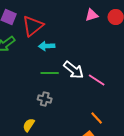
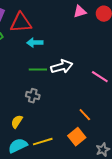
red triangle: (33, 26) -> (21, 23), turned 35
white arrow: (74, 70) -> (62, 67), turned -55
pink line: (97, 80) -> (100, 77), moved

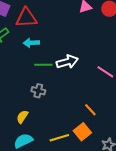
cyan arrow: (35, 43) -> (31, 43), moved
yellow line: (43, 142) -> (59, 138), moved

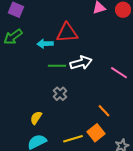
red triangle: (26, 18) -> (67, 33), moved
gray cross: (38, 91) -> (60, 94), moved, turned 32

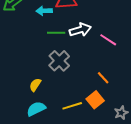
pink line: (119, 73) -> (108, 40), moved
gray cross: (60, 94) -> (59, 61), size x1.5

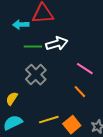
pink line: (108, 40) -> (85, 69), moved
orange square: (95, 100) -> (72, 125), moved

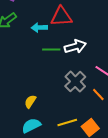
gray cross: (36, 75) -> (75, 82), moved

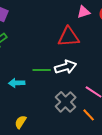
red triangle: (61, 17) -> (69, 37), moved
cyan arrow: (39, 28) -> (17, 83), moved

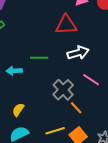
white arrow: (66, 67) -> (78, 53), moved
orange line: (89, 115) -> (76, 108), moved

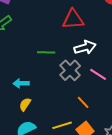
cyan arrow: (14, 71) -> (21, 83), moved
gray cross: (63, 90) -> (70, 70), moved

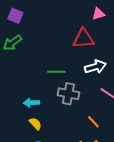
gray cross: (70, 70) -> (68, 94), moved, turned -35
yellow semicircle: (25, 104) -> (35, 124), turned 104

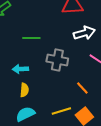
green line: (56, 72) -> (31, 38), moved
yellow semicircle: (35, 124) -> (24, 90), turned 48

